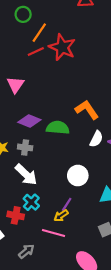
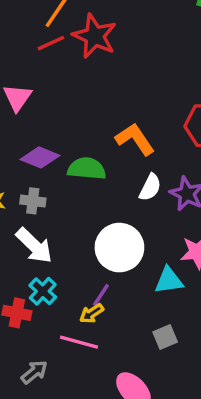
white circle: (78, 176) -> (119, 248), size x1.4

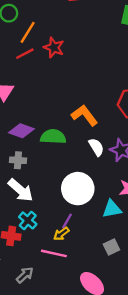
red star: (95, 36) -> (54, 48), size x0.7
white semicircle: (150, 187) -> (96, 147), turned -54

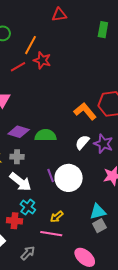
orange line: (28, 32) -> (31, 45), moved
orange L-shape: (84, 115) -> (85, 111), moved
white semicircle: (96, 147) -> (82, 142), turned -105
cyan triangle: (112, 209) -> (98, 212), moved
purple line: (67, 221) -> (51, 176), moved, turned -48

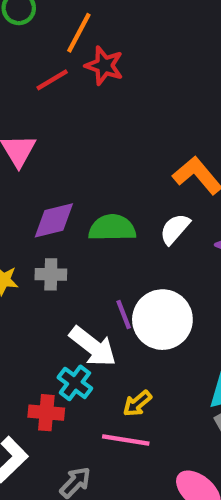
purple diamond: (19, 132) -> (54, 220), turned -30
white semicircle: (82, 142) -> (175, 229), moved
white arrow: (20, 182) -> (93, 346), moved

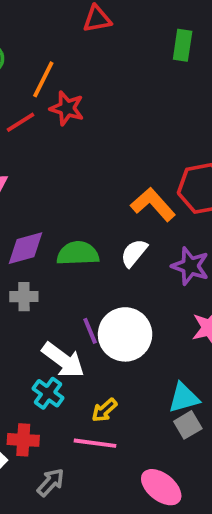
red cross: (46, 413) -> (23, 440), moved

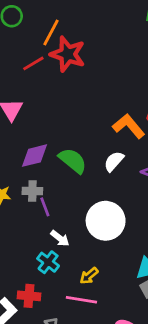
red star: (67, 108) -> (68, 54), size x1.4
green semicircle: (78, 253) -> (73, 161), turned 40
purple line: (90, 331) -> (45, 207), moved
white arrow: (63, 360) -> (60, 238), size x0.6

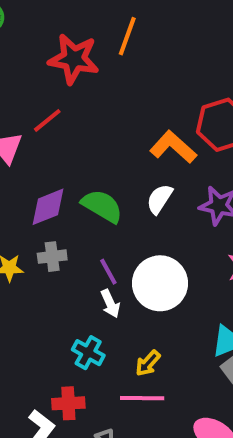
orange line: (51, 33) -> (127, 36), moved
red line: (33, 63) -> (47, 120), moved
purple line: (45, 207) -> (108, 272), moved
white arrow: (60, 238) -> (110, 304), moved, turned 36

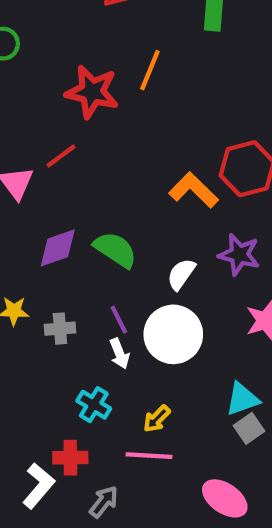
white semicircle: (160, 199) -> (181, 274), moved
gray cross: (52, 257) -> (60, 329), moved

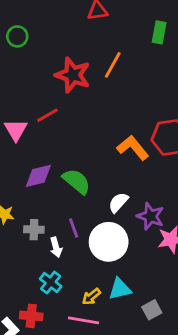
purple star: (239, 255) -> (150, 216), moved
white arrow: (119, 354) -> (56, 247), moved
cyan triangle: (242, 399) -> (120, 289), moved

